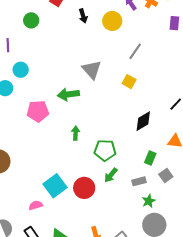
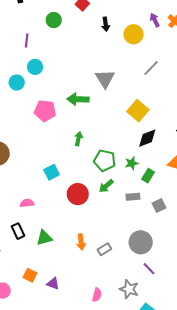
yellow square: (129, 82) -> (138, 111), moved, size x1.5
gray square: (166, 175) -> (159, 205), moved
cyan square: (55, 186) -> (52, 172), moved, size x0.7
green star: (149, 201) -> (132, 163), moved

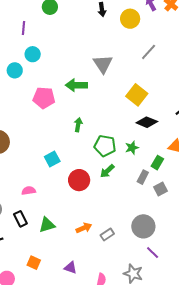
black diamond: (147, 138) -> (147, 122), turned 45
green rectangle: (148, 176) -> (157, 163), moved
gray rectangle: (133, 197) -> (143, 177), moved, turned -56
orange arrow: (81, 242) -> (84, 228), turned -105
purple triangle: (53, 284) -> (70, 268), moved

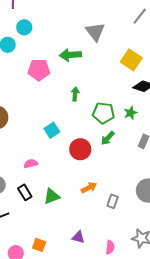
orange arrow: (84, 228) -> (89, 188), moved
gray rectangle: (107, 235) -> (113, 201), turned -32
orange square: (34, 263) -> (39, 245), moved

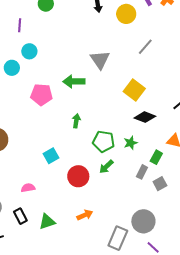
gray rectangle: (113, 201) -> (118, 238), moved, size x1.6

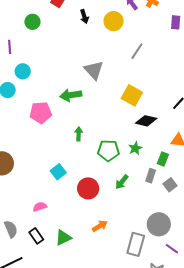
green arrow: (106, 167) -> (122, 182), moved

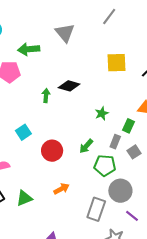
green arrow: (71, 95) -> (29, 49), moved
yellow square: (132, 95) -> (116, 63), moved, turned -35
black diamond: (146, 121) -> (69, 86), moved
green pentagon: (108, 151) -> (105, 165), moved

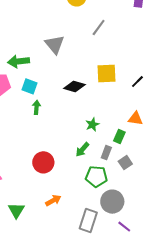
black diamond: (69, 86) -> (74, 86), moved
cyan square: (23, 132) -> (29, 86), moved, turned -35
green arrow: (86, 146) -> (82, 149), moved
green triangle: (24, 198) -> (16, 210), turned -36

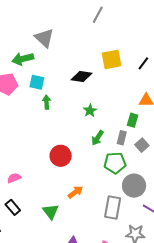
gray triangle: (55, 44) -> (44, 38), moved
green star: (92, 124) -> (90, 111), moved
green triangle: (16, 210) -> (51, 212), moved

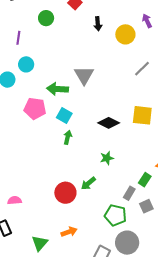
green arrow: (98, 138) -> (88, 183), moved

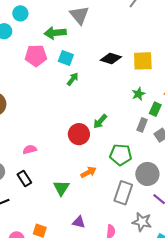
yellow square: (142, 115) -> (143, 61), moved
green arrow: (68, 137) -> (73, 79), turned 32
green star: (107, 158) -> (138, 94), moved
green pentagon: (115, 215) -> (121, 155), moved

